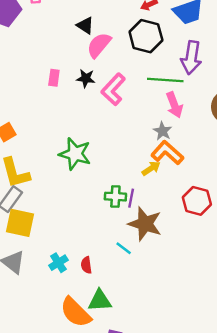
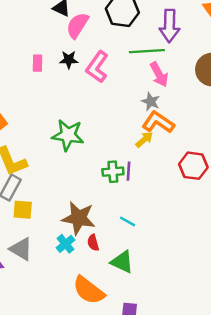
yellow square: (20, 223) -> (23, 210), size x0.7
brown star: (145, 224) -> (79, 218), moved
green triangle: (100, 301) -> (122, 262), moved, turned 35

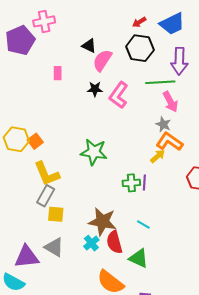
pink rectangle: (37, 63) -> (58, 73), moved
red semicircle: (93, 243) -> (114, 242), size x1.6

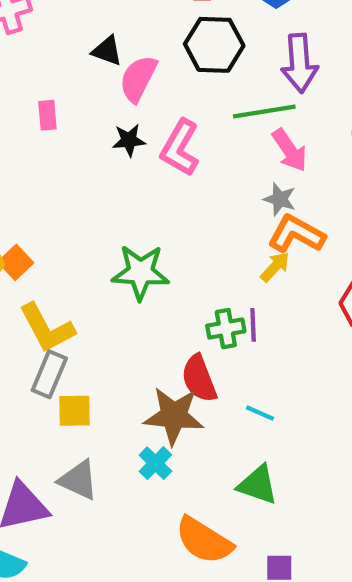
red semicircle: (114, 242) -> (199, 379), moved

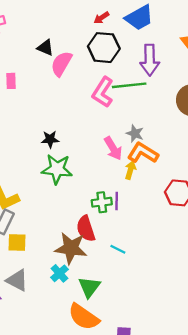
black star: (129, 140) -> (50, 139), moved
pink L-shape: (180, 148) -> (103, 92), moved
pink arrow: (290, 150) -> (113, 148), moved
yellow arrow: (275, 267) -> (130, 170), turned -30
green triangle: (258, 485) -> (89, 287), moved, turned 45

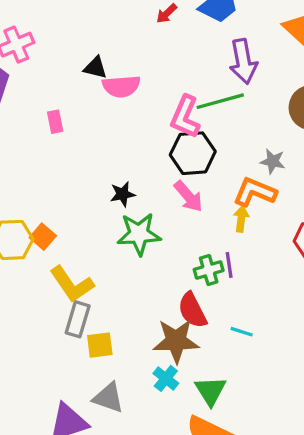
black hexagon: (104, 48) -> (193, 153), moved
pink semicircle: (61, 64) -> (121, 86), turned -115
gray star: (135, 133) -> (273, 161), moved
pink arrow: (113, 148) -> (188, 196), moved

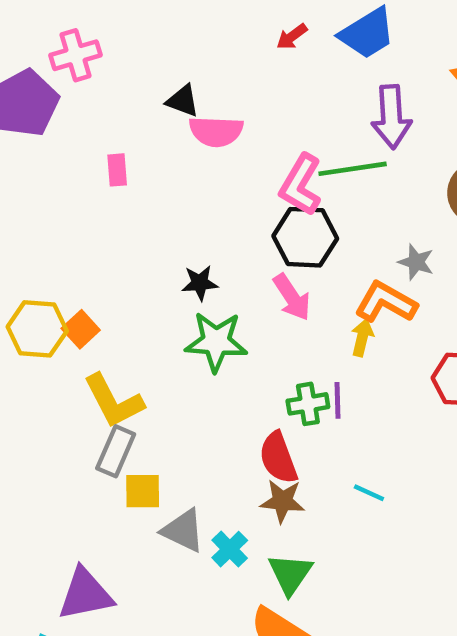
cyan line: (242, 332) -> (369, 493), moved
brown star: (176, 341) -> (282, 501), moved, size x0.7
gray triangle: (108, 398) -> (183, 531), moved

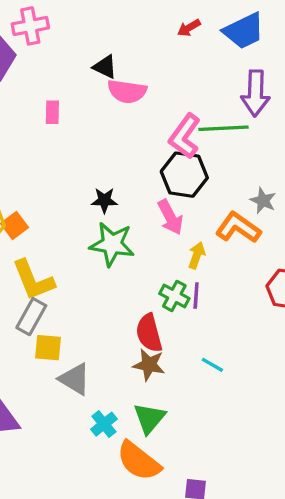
yellow arrow: (362, 338) -> (197, 255), moved
green cross: (308, 404) -> (174, 296), turned 32
cyan cross: (230, 549) -> (104, 424), moved

